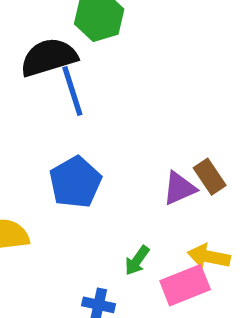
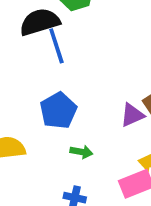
green arrow: (137, 261) -> (81, 152), moved, turned -115

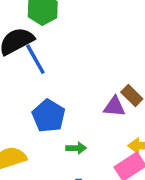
purple triangle: (132, 115) -> (114, 107), turned 40

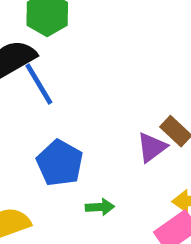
purple triangle: (114, 107) -> (152, 147), turned -40

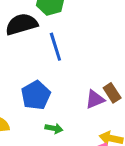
blue line: (39, 84) -> (55, 47), moved

